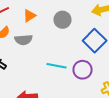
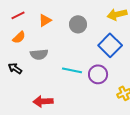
gray semicircle: (24, 40) -> (39, 54), moved

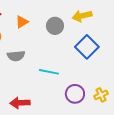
yellow arrow: (117, 14) -> (82, 16), moved
purple circle: (98, 74) -> (75, 94), moved

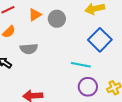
gray circle: (55, 26) -> (57, 19), moved
cyan line: (49, 72) -> (81, 65), moved

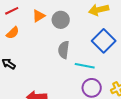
gray semicircle: (29, 49) -> (64, 50), moved, turned 102

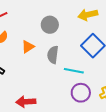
orange triangle: (39, 16) -> (28, 47), moved

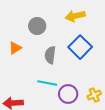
gray semicircle: (53, 55) -> (50, 55), moved
cyan line: (74, 71) -> (47, 83), moved

